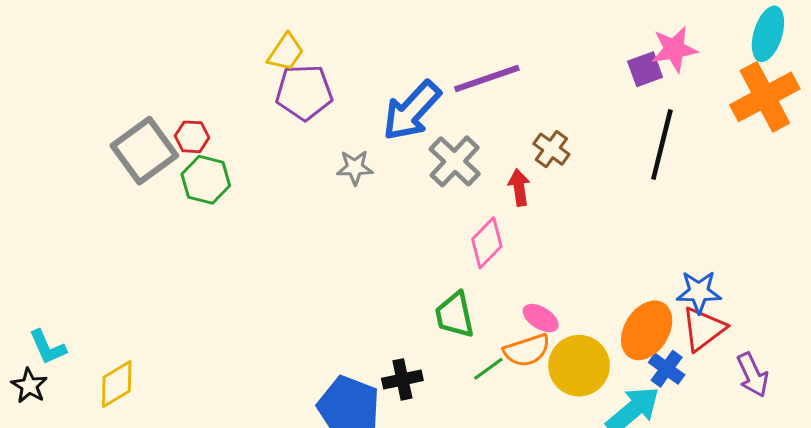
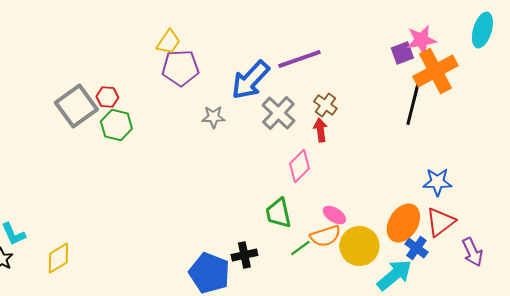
orange cross: (765, 97) -> (435, 71), moved
brown cross: (551, 149) -> (325, 105), moved
blue star: (699, 292) -> (437, 182), moved

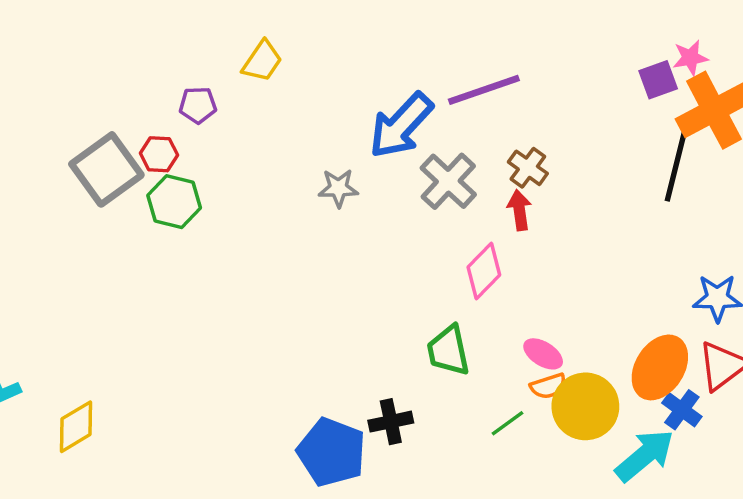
pink star: (421, 40) -> (690, 58), size x0.7
purple pentagon: (180, 68) -> (198, 105), moved, size x0.6
orange semicircle: (325, 236) -> (548, 386), moved, size x0.7
green line: (300, 248) -> (508, 423), moved

